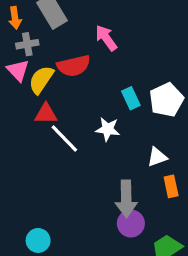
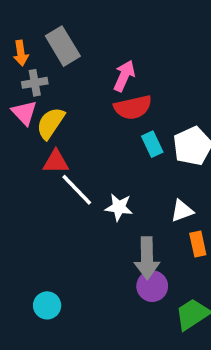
pink arrow: (106, 38) -> (124, 76), turned 60
red semicircle: (74, 66) -> (133, 107), moved
white star: (108, 129) -> (119, 207), moved

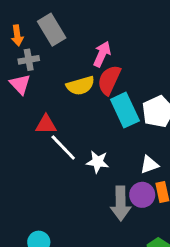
red semicircle: (133, 107) -> (109, 80), turned 128
yellow semicircle: (51, 123) -> (80, 86), moved, turned -140
cyan rectangle: (152, 144) -> (125, 110), size x1.6
purple circle: (152, 286) -> (142, 195), moved

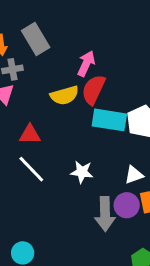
cyan rectangle: (125, 110) -> (109, 120), turned -56
white line: (63, 147) -> (31, 169), moved

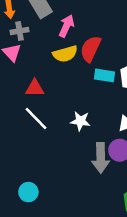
pink arrow: (86, 64) -> (66, 26), moved
cyan rectangle: (109, 120) -> (104, 75), size x0.7

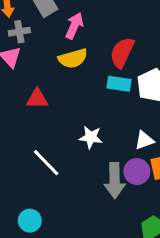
red semicircle: (91, 49) -> (122, 53), moved
white line: (36, 119) -> (46, 163), moved

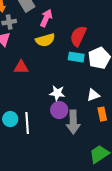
white line: (46, 163) -> (27, 123), moved, turned 40
purple circle: (137, 172) -> (59, 110), moved
cyan circle: (30, 221) -> (10, 119), moved

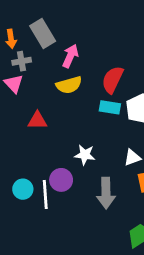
purple circle: (59, 110) -> (61, 180), moved

